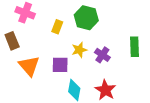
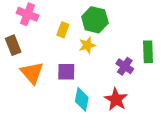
yellow star: (79, 50) -> (87, 45), moved
purple cross: (102, 55) -> (125, 66), moved

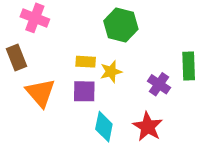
yellow rectangle: (63, 30) -> (86, 62), moved, turned 72
yellow star: (87, 45) -> (111, 72), moved

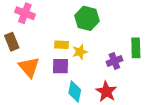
purple cross: (159, 84) -> (114, 61), turned 35

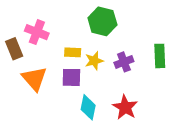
pink cross: (25, 13) -> (37, 32), moved
purple cross: (114, 61) -> (124, 62), moved

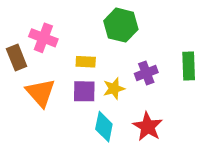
yellow star: (94, 61) -> (114, 89), moved

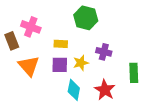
green rectangle: (189, 66) -> (134, 73), moved
purple cross: (146, 73) -> (104, 52), turned 35

